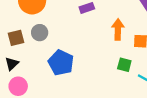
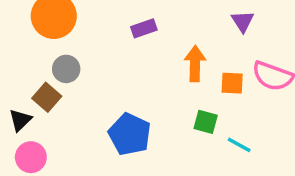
brown square: (16, 38) -> (47, 97), moved, turned -35
blue pentagon: (61, 63) -> (130, 134), moved

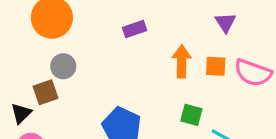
orange square: (232, 83) -> (216, 66), moved
brown square: (47, 97) -> (45, 92), turned 30

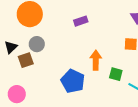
orange arrow: (182, 61) -> (96, 60), moved
black triangle: (21, 113) -> (11, 47), moved

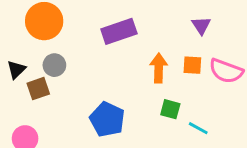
purple rectangle: (81, 21) -> (119, 31), size x1.6
orange arrow: (96, 60) -> (159, 68), moved

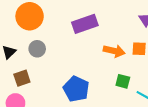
orange arrow: (159, 68) -> (114, 51), turned 102
brown square: (38, 89) -> (22, 78), moved

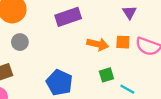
green square: (123, 81) -> (106, 75), turned -32

